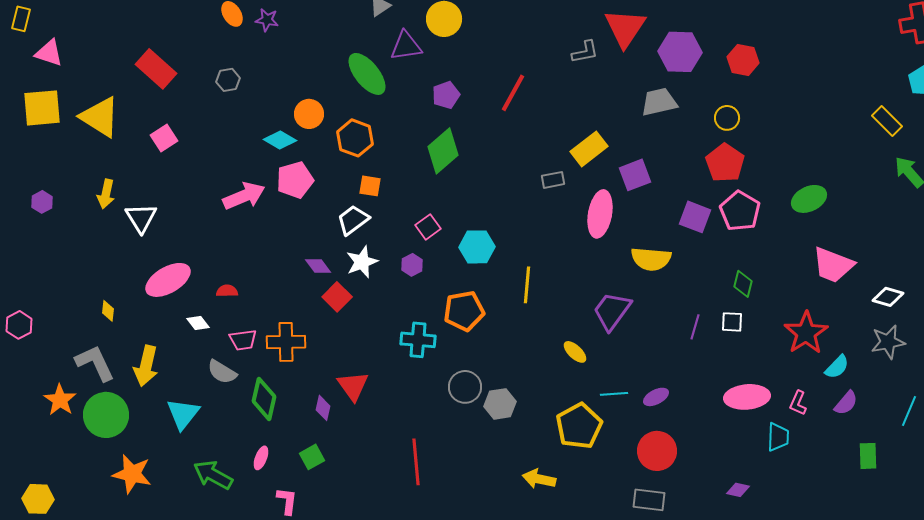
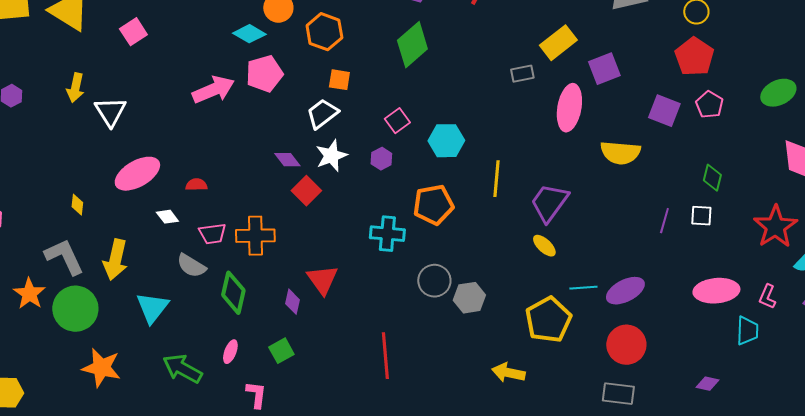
pink pentagon: (740, 211) -> (709, 105), size x0.7
purple trapezoid: (612, 311) -> (549, 203), moved
purple ellipse: (656, 397) -> (625, 291), size x1.5

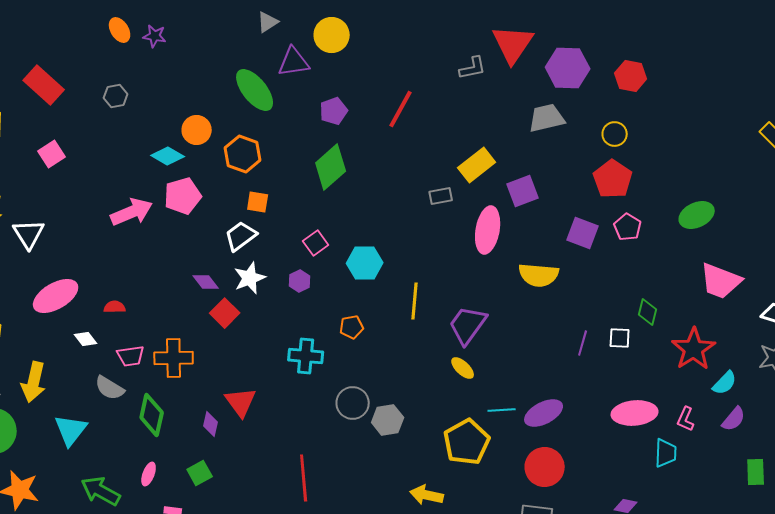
green diamond: (712, 178) -> (648, 312), moved
orange pentagon: (433, 205) -> (352, 327), size x0.6

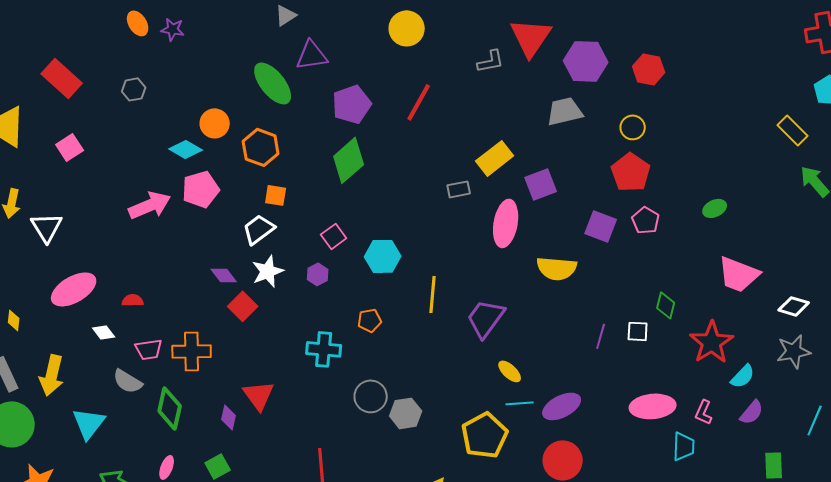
yellow circle: (332, 35) -> (407, 28), moved
purple pentagon: (334, 111) -> (352, 104), size x1.4
green ellipse: (697, 215) -> (715, 208), size x0.7
yellow ellipse: (463, 368) -> (510, 371), moved

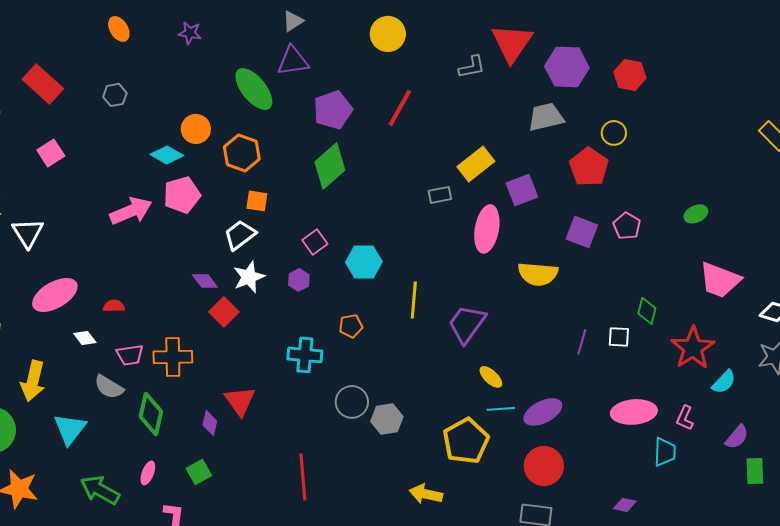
gray triangle: (286, 15) -> (293, 21), moved
purple star: (173, 29) -> (190, 33), moved
red pentagon: (631, 172) -> (589, 167), moved
purple semicircle: (752, 412) -> (737, 437), moved

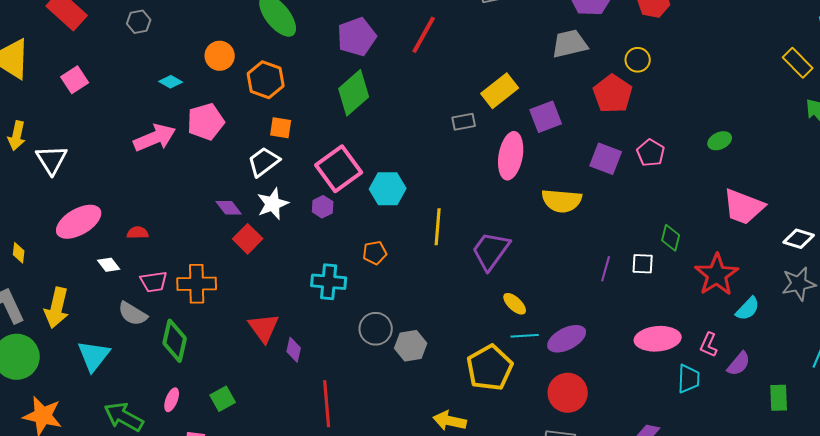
cyan diamond: (167, 155) -> (171, 82), moved, size x0.7
pink square: (315, 242) -> (339, 169), size x1.8
purple diamond: (210, 423) -> (294, 350), moved
purple semicircle: (737, 437) -> (739, 364), moved

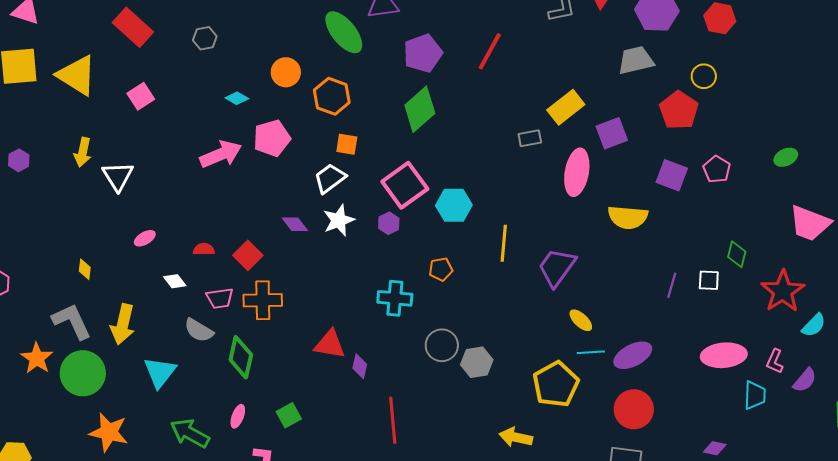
pink ellipse: (79, 222) -> (145, 238), size x0.5
red square: (248, 239) -> (248, 255), moved
red triangle: (264, 328) -> (330, 344), turned -44

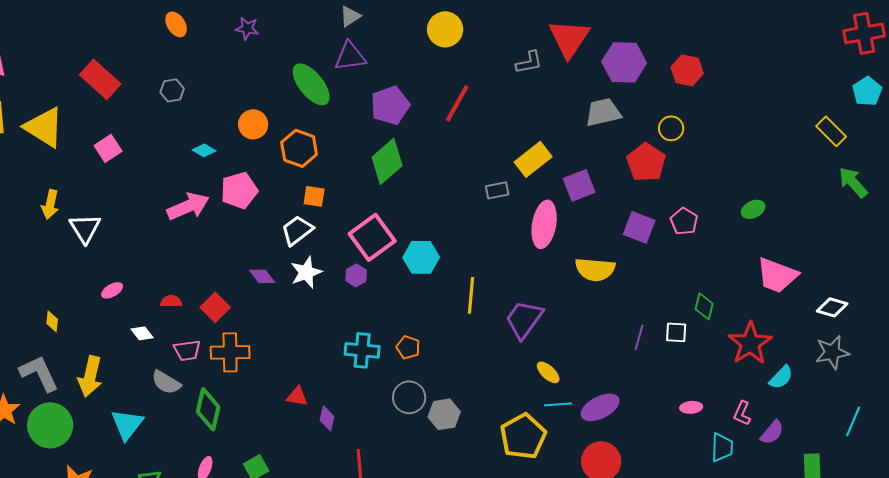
orange pentagon: (441, 269) -> (408, 347), moved, turned 30
red triangle: (330, 344) -> (297, 396), size x0.7
pink ellipse: (724, 355) -> (691, 407), size x0.5

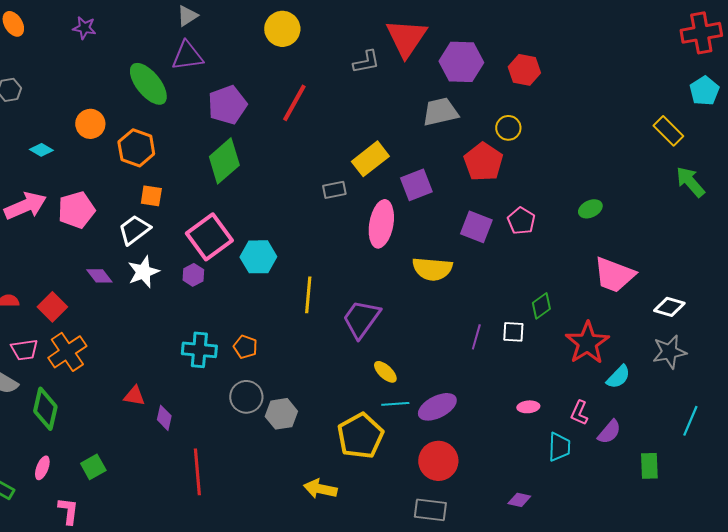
pink pentagon: (239, 190) -> (76, 210), moved
green diamond: (704, 306) -> (541, 306), turned 40
orange cross: (230, 352) -> (67, 352), turned -33

